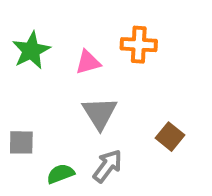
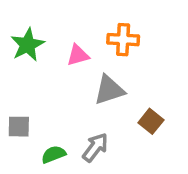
gray triangle: (100, 113) -> (109, 90), moved, turned 44

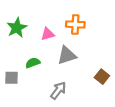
brown square: (151, 121) -> (102, 77), moved
green semicircle: (54, 154) -> (33, 63), moved

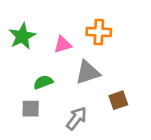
brown square: (102, 77) -> (118, 100), moved, turned 32
gray square: (11, 78) -> (31, 109), moved

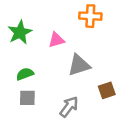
orange cross: (99, 32) -> (90, 16), moved
green semicircle: (43, 82) -> (25, 74), moved

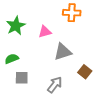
green semicircle: (25, 74) -> (12, 59), moved
brown square: (107, 90) -> (85, 72), turned -32

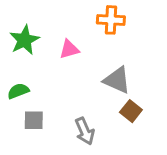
gray triangle: (63, 52) -> (117, 80), moved, turned 42
gray arrow: (55, 85) -> (85, 131), turned 120

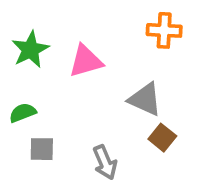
orange cross: (111, 20) -> (164, 30), moved
pink triangle: (69, 49) -> (86, 61), size x1.4

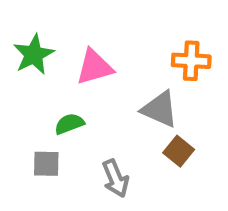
orange cross: (164, 30) -> (191, 61), moved
green semicircle: (23, 113) -> (69, 124), moved

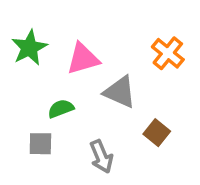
orange cross: (191, 61) -> (168, 53), turned 36
gray triangle: (160, 109) -> (120, 92), moved

